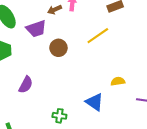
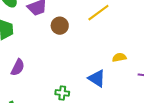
purple semicircle: (26, 85) -> (18, 67), moved

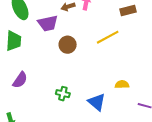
green cross: (62, 93) -> (63, 94), moved

